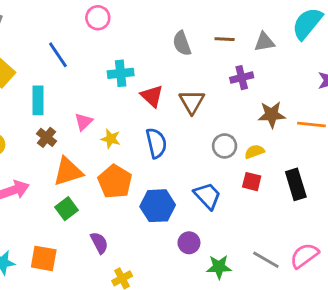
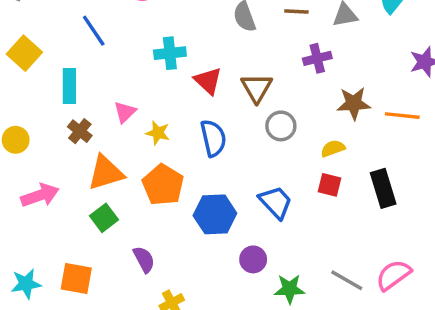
gray circle: (225, 146) -> (281, 126), moved

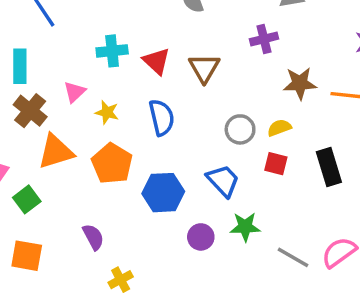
cyan cross: (170, 53) -> (112, 51), moved
gray circle: (281, 126) -> (240, 129), moved
brown cross: (80, 131) -> (30, 111), size x1.4
green square: (104, 218) -> (27, 199), moved
green star: (290, 289) -> (245, 227), moved

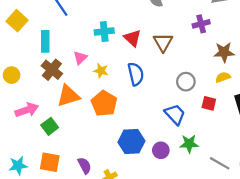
yellow semicircle: (279, 128) -> (223, 77), moved
blue hexagon: (163, 193) -> (131, 142), moved
purple semicircle: (93, 237) -> (85, 166), moved

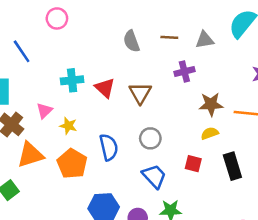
blue semicircle: (136, 74) -> (109, 147), moved
gray circle: (186, 82) -> (150, 138), moved

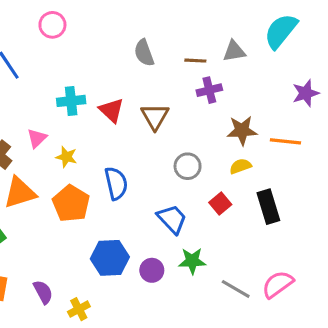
brown line: (169, 37) -> (195, 61), moved
gray circle: (150, 138) -> (188, 166), moved
red square: (193, 164) -> (220, 203), turned 36

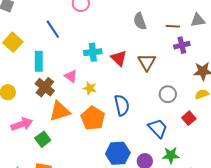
pink triangle: (37, 138) -> (71, 76), turned -40

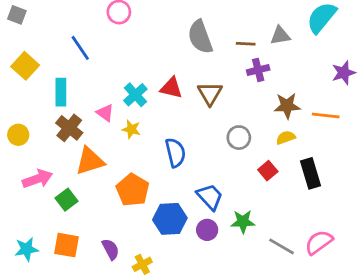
gray semicircle: (140, 21) -> (200, 37), size x1.4
cyan cross: (93, 52) -> (135, 95), moved, turned -36
red triangle: (119, 58) -> (171, 88), turned -30
orange pentagon: (93, 118) -> (133, 190), moved
blue trapezoid: (158, 128) -> (210, 197), moved

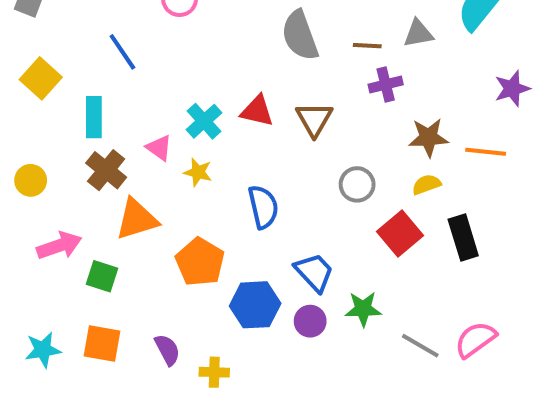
red square: (268, 171) -> (400, 233), size x1.5
green square: (66, 200) -> (102, 276), turned -35
yellow cross: (142, 264) -> (214, 372), turned 30

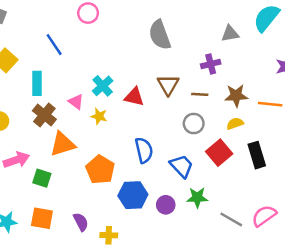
brown line: (367, 46) -> (200, 94), moved
red triangle: (257, 111) -> (134, 97), moved
blue semicircle: (263, 207) -> (144, 150), moved
blue trapezoid: (314, 272) -> (182, 166), moved

